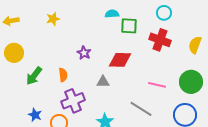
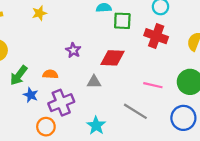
orange semicircle: (63, 75) -> (50, 74), turned -80
blue star: (35, 115) -> (31, 95), moved

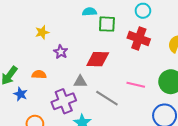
yellow star: (39, 13) -> (42, 32), moved
purple cross: (61, 103) -> (64, 101), moved
gray line: (135, 111) -> (107, 98), moved

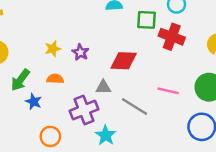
green square: (107, 24) -> (146, 20), moved
yellow star: (42, 32) -> (53, 49), moved

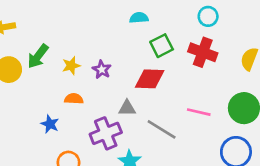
green square: (146, 20) -> (162, 46), moved, turned -30
green arrow: (20, 80) -> (38, 56), moved

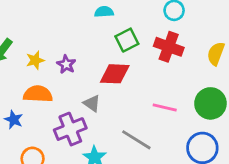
orange semicircle: (74, 99) -> (38, 94), size x1.5
gray triangle: (127, 108) -> (92, 103), turned 36
gray line: (162, 129) -> (136, 140), moved

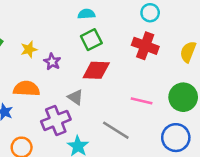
green square: (127, 40) -> (91, 40), moved
yellow star: (35, 60) -> (29, 49), moved

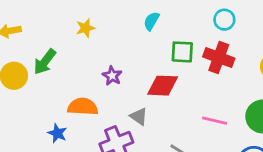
cyan semicircle: (86, 14) -> (151, 21), turned -56
green square: (91, 40) -> (182, 52), moved, turned 30
yellow star: (29, 49) -> (85, 28), moved

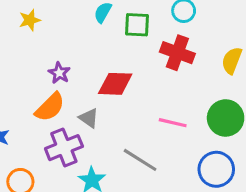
green square: (182, 52) -> (137, 25), moved
orange semicircle: (83, 107) -> (50, 107), moved, turned 132

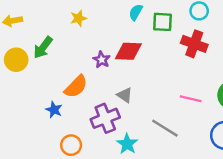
red diamond: (115, 84) -> (128, 51), moved
orange semicircle: (50, 107) -> (76, 87), moved

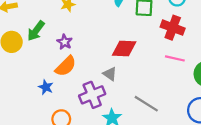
red diamond: (128, 51) -> (124, 49), moved
purple star: (102, 60) -> (65, 42), moved
pink line: (191, 99) -> (175, 58), moved

